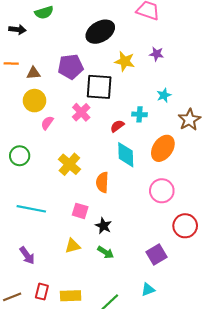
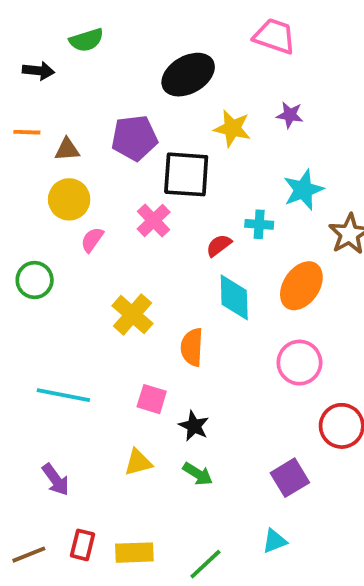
cyan star: (164, 95) -> (303, 190), size x1.5
green circle: (20, 156) -> (35, 280), moved

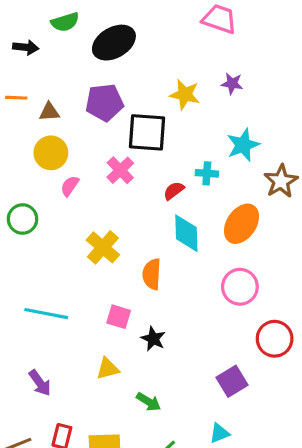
black ellipse: (188, 75) -> (114, 43), moved
green arrow: (198, 474) -> (149, 402), moved

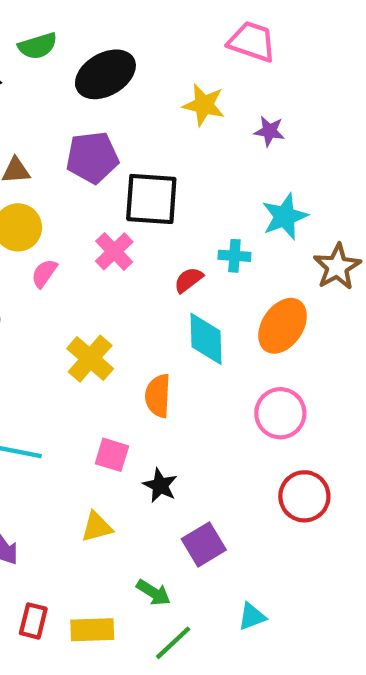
yellow star: (185, 95) -> (204, 105), moved
red circle: (275, 339) -> (304, 496), moved
purple square: (232, 381) -> (204, 544), moved
green arrow: (149, 402) -> (154, 593), moved

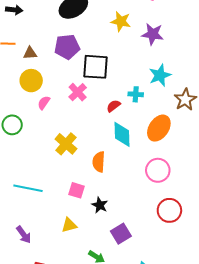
purple star: (269, 131) -> (153, 34), size x1.5

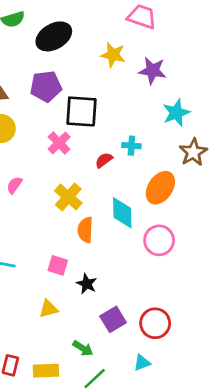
cyan star: (160, 75) -> (176, 113), moved
pink semicircle: (44, 103) -> (14, 185), moved
cyan diamond: (122, 134) -> (122, 213), moved
yellow cross: (66, 144) -> (68, 197), moved
red circle: (169, 210) -> (155, 323), moved

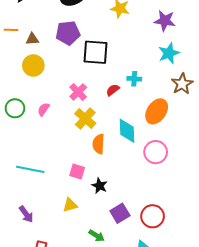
purple star: (152, 71) -> (165, 21), moved
pink cross: (59, 143) -> (78, 92), moved

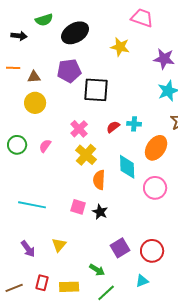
cyan cross: (134, 79) -> (134, 124), moved
black star: (100, 186) -> (100, 212), moved
yellow triangle: (70, 205) -> (59, 245), moved, turned -35

